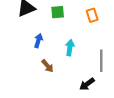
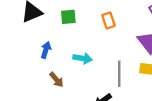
cyan arrow: (70, 48) -> (82, 58), turned 91

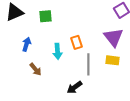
orange rectangle: (109, 20) -> (76, 42), moved
cyan arrow: (82, 58) -> (57, 51), turned 77

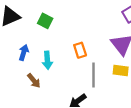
green square: (45, 16) -> (45, 21), turned 32
cyan arrow: (57, 51) -> (47, 60), moved

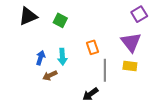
blue arrow: (24, 52) -> (41, 58), moved
brown arrow: (34, 81) -> (50, 75), turned 104

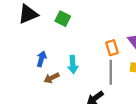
orange rectangle: (92, 47) -> (112, 48), moved
cyan arrow: (62, 57) -> (73, 64), moved

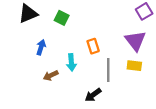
orange rectangle: (112, 48) -> (93, 46), moved
blue arrow: (41, 59) -> (41, 47), moved

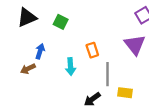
yellow rectangle: (134, 66) -> (125, 93), moved
brown arrow: (51, 75) -> (28, 69), moved

